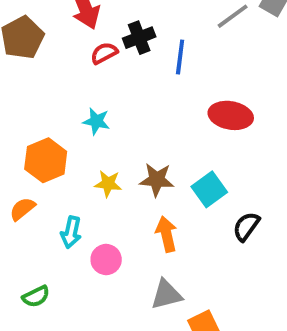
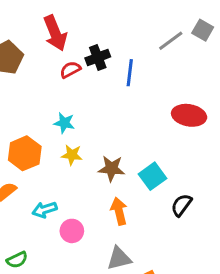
red ellipse: (231, 115) -> (189, 115), moved
yellow star: (108, 184) -> (72, 155), moved
cyan arrow: (71, 232) -> (44, 210), turned 60

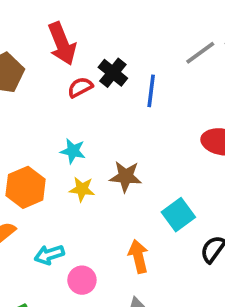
black cross: (98, 57) -> (113, 73), turned -30
brown star: (111, 169) -> (126, 176), moved

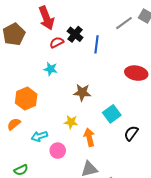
cyan star: (73, 151) -> (51, 69), moved
yellow star: (82, 189) -> (71, 122), moved

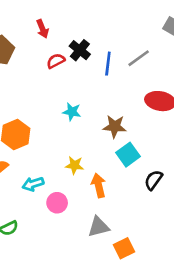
red arrow: (46, 18) -> (42, 29), size x0.6
gray line: (124, 23) -> (139, 58), moved
cyan star: (51, 69) -> (72, 112), moved
brown star: (82, 92) -> (115, 126), moved

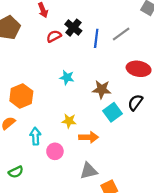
black semicircle: (153, 180) -> (135, 102), moved
cyan arrow: (33, 184) -> (35, 136), turned 105
orange arrow: (99, 185) -> (89, 137), turned 102

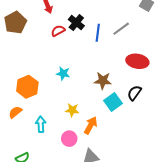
cyan star: (67, 77) -> (63, 73), moved
orange arrow: (89, 137) -> (91, 125), turned -60
pink circle: (55, 151) -> (69, 139), moved

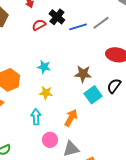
blue line: (98, 33) -> (78, 27), turned 66
yellow star: (72, 110) -> (46, 93), moved
cyan arrow: (41, 124) -> (36, 117), moved
pink circle: (69, 139) -> (50, 140), moved

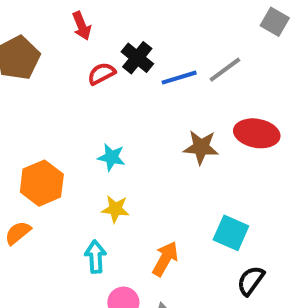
brown star: (83, 74) -> (201, 147), moved
black semicircle: (114, 86) -> (251, 281), moved
cyan square: (93, 95) -> (231, 233), moved, turned -30

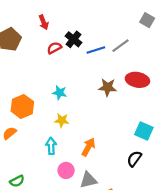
cyan square: (231, 233) -> (144, 131), moved

